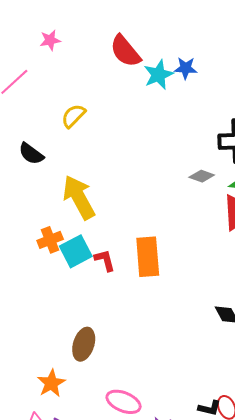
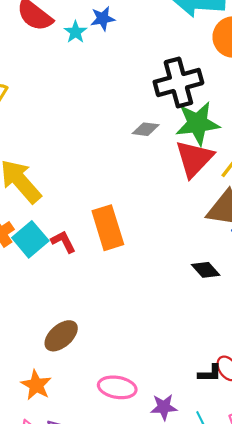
cyan star: (159, 75) -> (75, 32), size x0.7
brown ellipse: (84, 344) -> (61, 336), turned 44

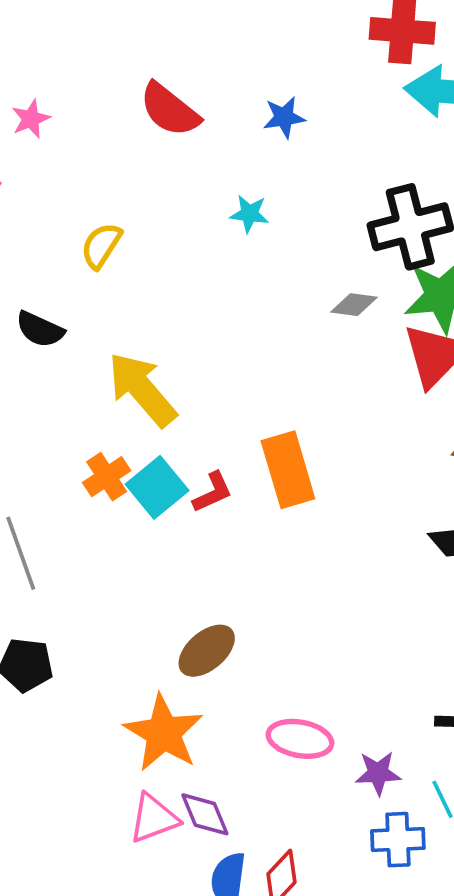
cyan star: (75, 32) -> (249, 214), moved, turned -30
red L-shape: (63, 242) -> (213, 492), turned 92
orange star: (36, 385) -> (164, 733), size x1.5

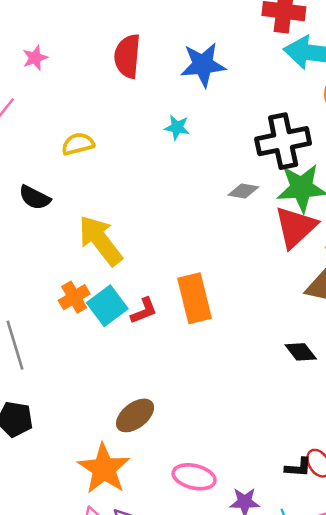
red semicircle: (170, 110) -> (127, 56), turned 54
blue star: (284, 117) -> (203, 65), size x1.6
yellow semicircle: (101, 246) -> (78, 144), turned 40

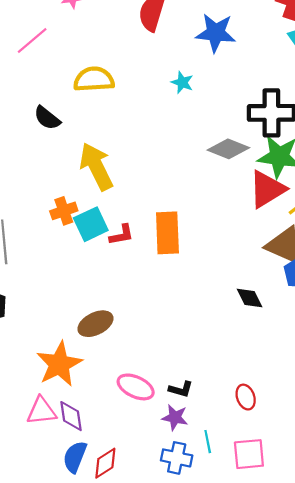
yellow semicircle: (78, 144) -> (94, 79), size x1.4
gray diamond: (243, 191) -> (228, 149), size x1.5
black L-shape: (298, 467) -> (181, 389), moved

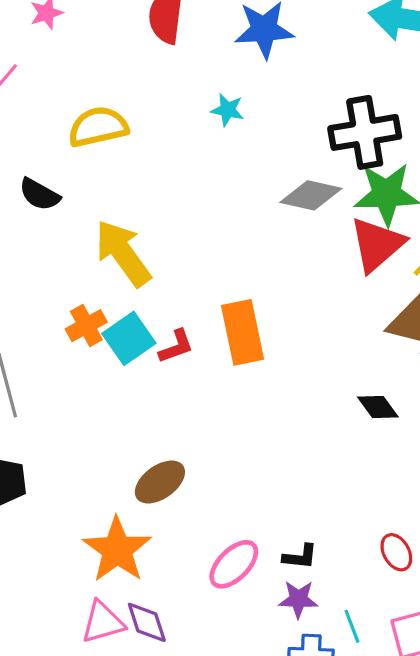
pink ellipse: (136, 387) -> (234, 564), turned -60

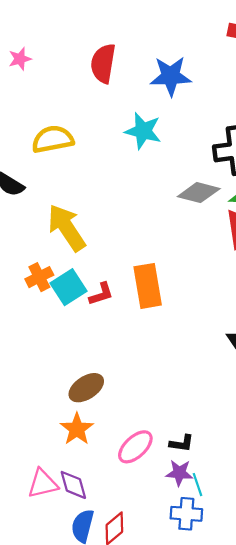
cyan star: (228, 110) -> (143, 131), size x1.6
orange star: (117, 550) -> (77, 429), moved, size x0.7
cyan line: (352, 626) -> (197, 485), moved

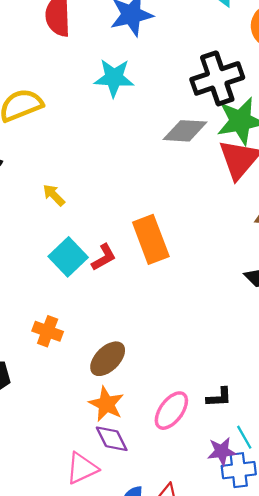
yellow arrow: (67, 228) -> (54, 195), size x0.5
orange cross: (39, 277) -> (48, 331), moved, turned -32
purple star: (179, 473) -> (222, 451), moved
purple diamond: (73, 485) -> (112, 439), moved

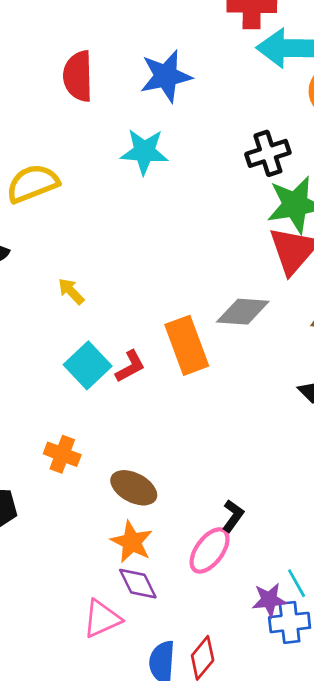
black cross: (217, 78) -> (268, 153), size x0.7
gray diamond: (185, 131) -> (243, 312), moved
brown ellipse: (108, 359) -> (134, 488), turned 72
black L-shape: (219, 397) -> (233, 516), moved, turned -52

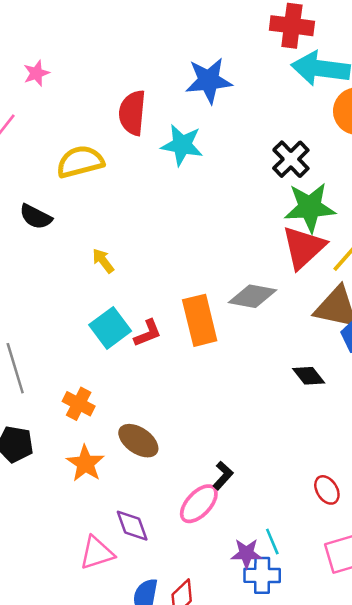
red semicircle: (78, 76) -> (132, 113), moved
black cross: (268, 153) -> (291, 159), turned -33
orange star: (132, 542) -> (85, 463), moved

